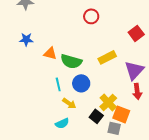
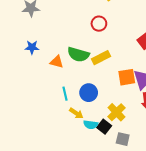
yellow rectangle: (107, 57) -> (101, 58), moved
green semicircle: (71, 61) -> (78, 55), moved
orange square: (121, 114) -> (127, 77), moved, turned -30
cyan semicircle: (62, 123) -> (91, 125), moved, turned 32

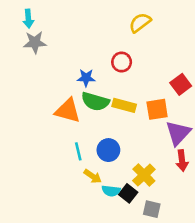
blue star: (32, 47) -> (86, 78), moved
yellow rectangle: (101, 58) -> (124, 105), turned 42
orange triangle: (57, 62) -> (68, 111), size x1.5
orange square: (127, 77) -> (157, 109), moved

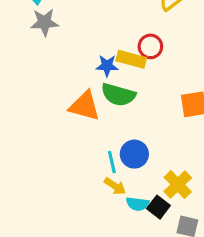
yellow rectangle: (124, 105) -> (131, 59), moved
cyan line: (78, 151) -> (112, 162), moved

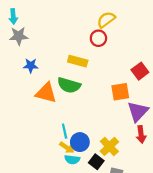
red circle: (150, 46) -> (98, 38), moved
blue star: (107, 66) -> (31, 66), moved
blue circle: (134, 154) -> (80, 142), moved
cyan semicircle: (138, 204) -> (72, 160), moved

